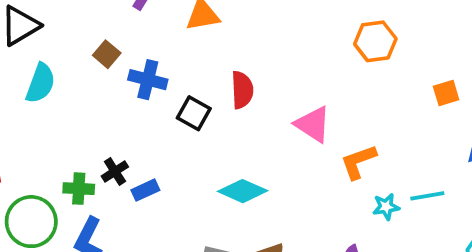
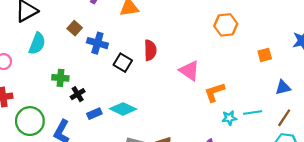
green cross: (79, 189) -> (60, 78), moved
blue rectangle: (145, 190) -> (94, 114), moved
cyan diamond: (243, 191) -> (123, 109), moved

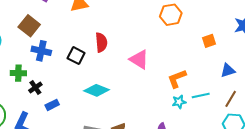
brown square: (75, 28) -> (29, 26), size x1.5
blue cross: (97, 43) -> (41, 51), moved
orange L-shape: (214, 92) -> (177, 79), moved
cyan diamond: (123, 109) -> (96, 90), moved

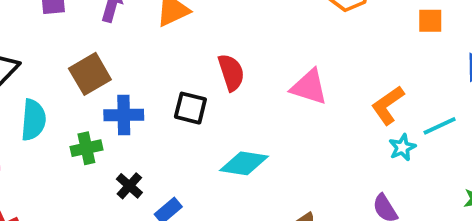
brown square: (29, 26) -> (90, 74), turned 35
orange square: (209, 41) -> (430, 21), turned 32
green cross: (18, 73) -> (86, 148), moved

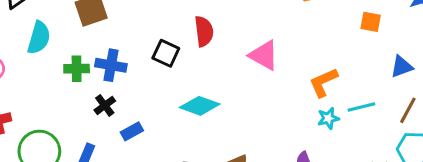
blue cross: (124, 115) -> (111, 65), moved

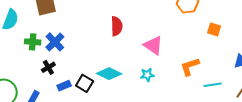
orange square: (371, 22) -> (214, 29), moved
black square: (166, 53) -> (85, 83), moved
blue cross: (111, 65) -> (55, 42), turned 30
cyan star: (328, 118) -> (147, 75), moved

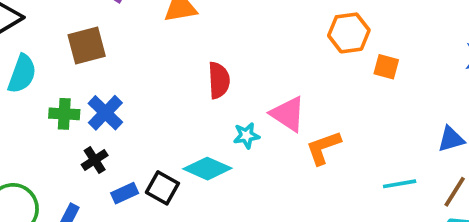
orange square: (214, 29) -> (386, 67), moved
orange L-shape: (190, 67) -> (323, 148), moved
cyan star: (147, 75) -> (246, 136), moved

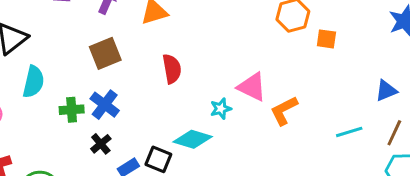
brown square: (87, 45) -> (105, 53), moved
red semicircle: (219, 80) -> (172, 69), moved

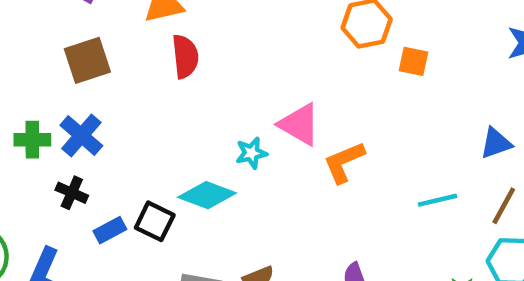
red semicircle: (172, 69) -> (185, 56), moved
black cross: (101, 144) -> (72, 193), turned -30

